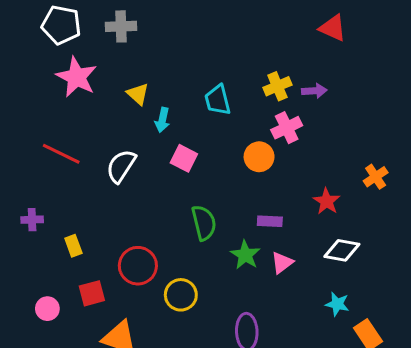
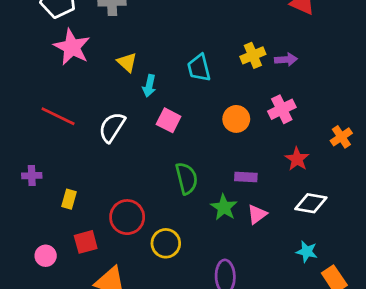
pink cross: (287, 128) -> (282, 109), moved
yellow rectangle: (73, 246) -> (69, 199), turned 36

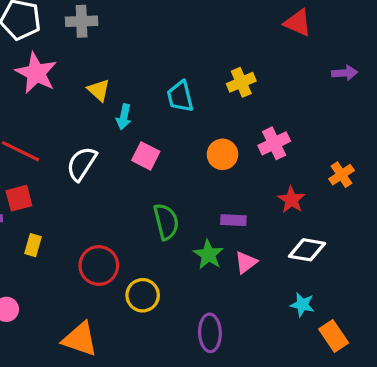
purple arrow: (286, 60) -> (345, 73), moved
red square: (86, 242) -> (19, 198), moved

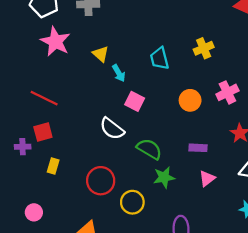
cyan arrow: (124, 117) -> (119, 73), turned -42
white semicircle: (82, 164) -> (112, 129), moved, turned -85
green semicircle: (166, 222) -> (149, 149), turned -45
green star: (208, 255) -> (164, 177), moved, turned 30

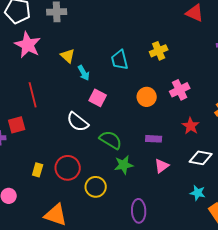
red line: (44, 98) -> (33, 95), moved, turned 50
yellow rectangle: (53, 166) -> (38, 170), moved

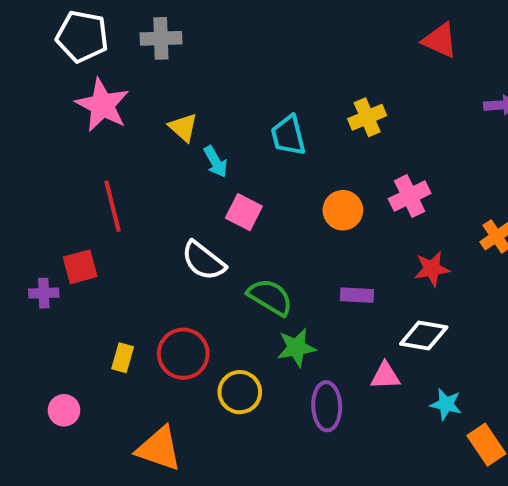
red star: (191, 126) -> (432, 269), turned 30
white diamond: (201, 158) -> (424, 336), moved
pink triangle: (162, 166) -> (385, 376), moved, turned 35
purple ellipse: (139, 211) -> (327, 406), moved

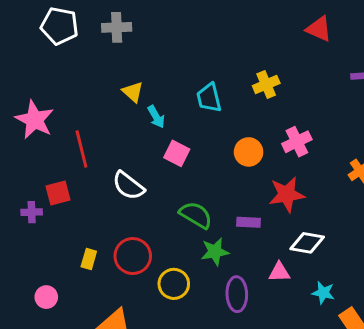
pink star: (102, 105) -> (35, 120), moved
white semicircle: (203, 261) -> (128, 186), moved
red star: (432, 269) -> (287, 194), moved, size x1.4
purple rectangle: (357, 295) -> (249, 222), moved

